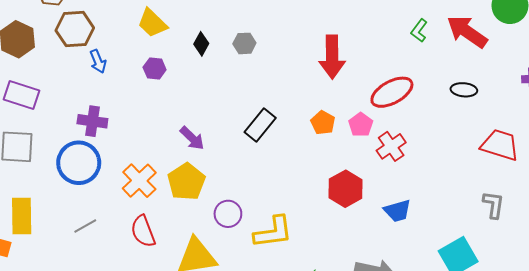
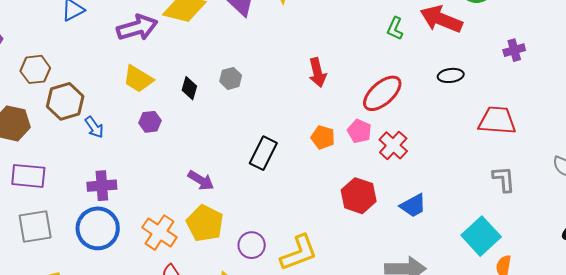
red arrow: (332, 57) -> (317, 73), size x0.7

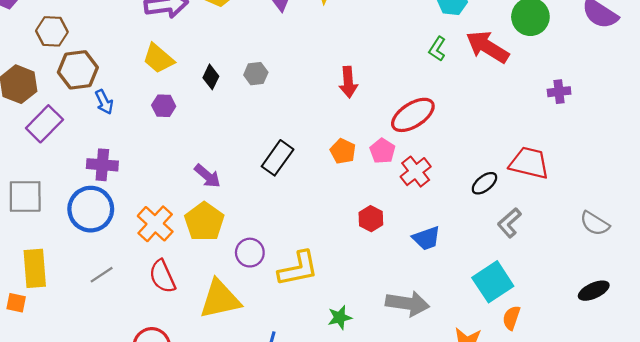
black ellipse: (451, 75) -> (484, 183), moved, turned -40
purple rectangle: (28, 176) -> (44, 124), moved, turned -60
gray L-shape: (504, 179) -> (509, 223), moved, turned -136
red hexagon: (359, 196) -> (371, 219), size x0.7

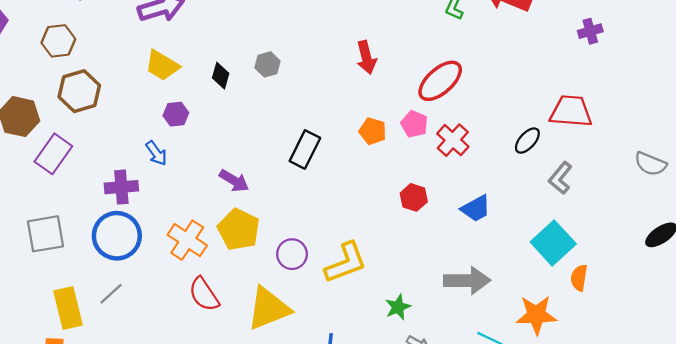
brown hexagon: (52, 31) -> (58, 41), moved
blue arrow: (104, 102) -> (156, 153), moved
gray line: (102, 275) -> (111, 294), moved

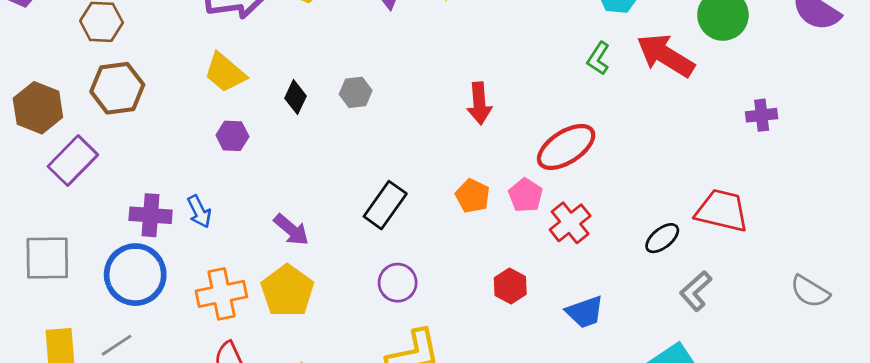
blue arrow: (156, 153) -> (199, 212), moved
orange cross: (187, 240) -> (221, 294), turned 36
purple circle: (292, 254) -> (398, 283), moved

